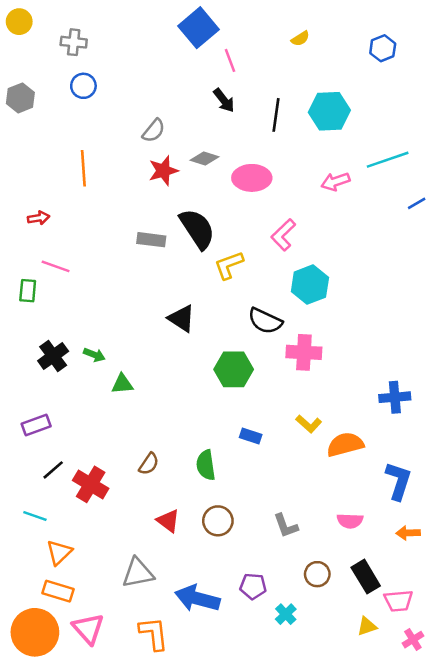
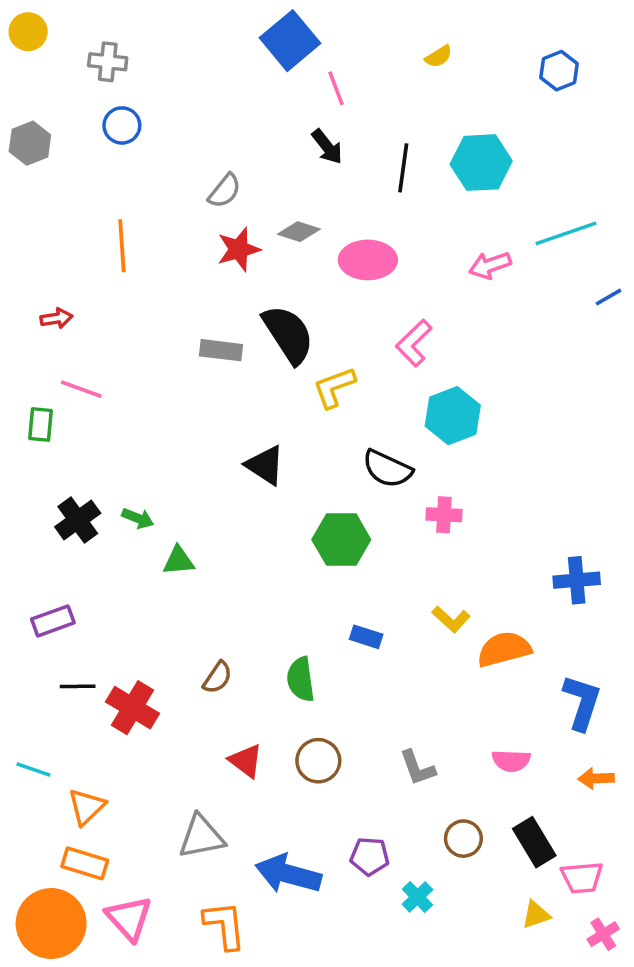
pink cross: (304, 352) -> (444, 515), size x0.7
black line: (53, 470) -> (78, 686), turned 40
cyan line: (35, 516) -> (33, 770), moved

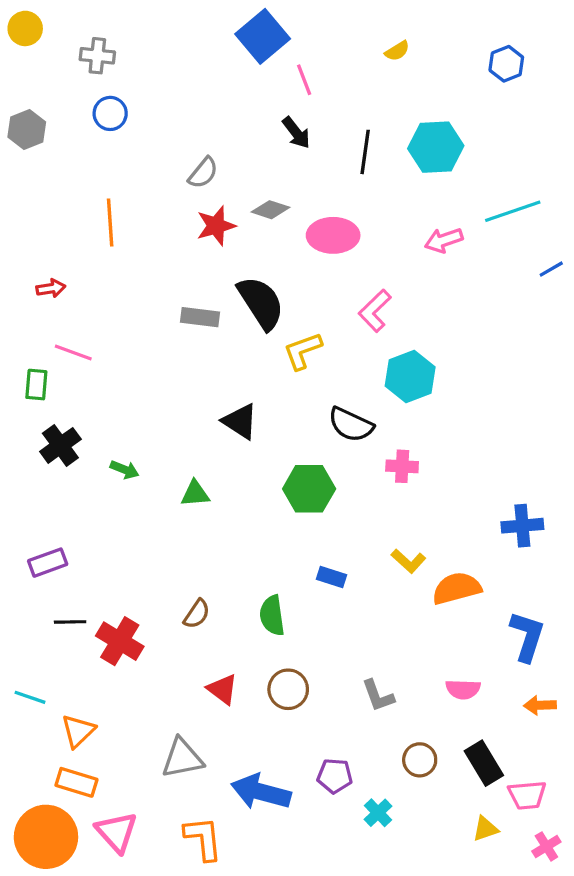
black cross: (78, 520) -> (60, 445), moved
green triangle: (179, 561) -> (195, 494), moved

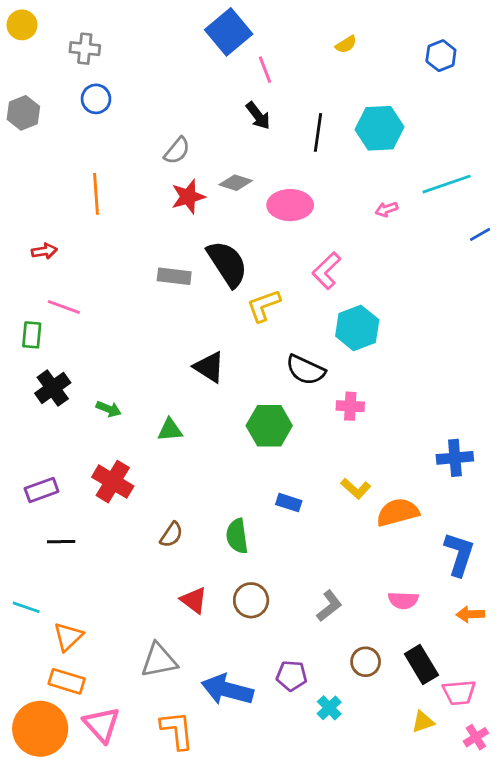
pink arrow: (444, 240) -> (387, 209), size x0.7
red cross: (120, 641) -> (113, 482), moved
gray L-shape: (378, 696) -> (329, 606), turned -108

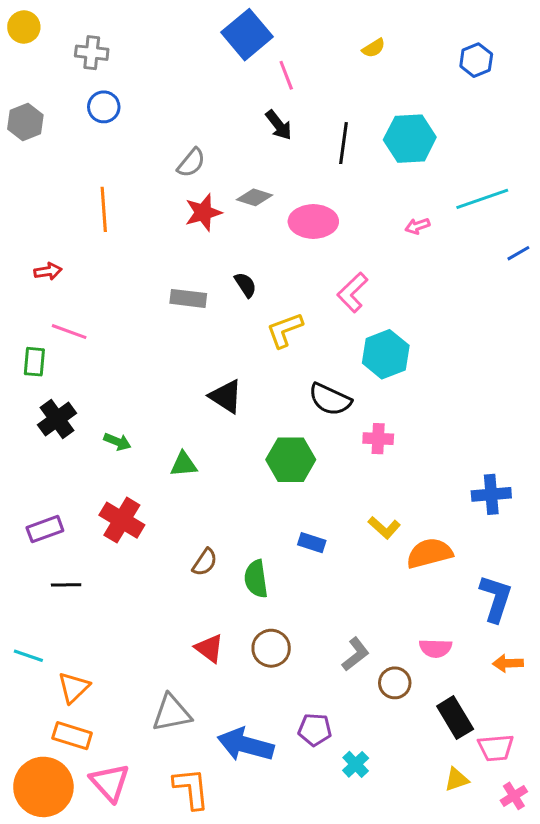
black semicircle: (227, 264) -> (245, 285), size x0.5
brown semicircle: (171, 535) -> (205, 562), moved
brown circle: (366, 662) -> (395, 683), moved

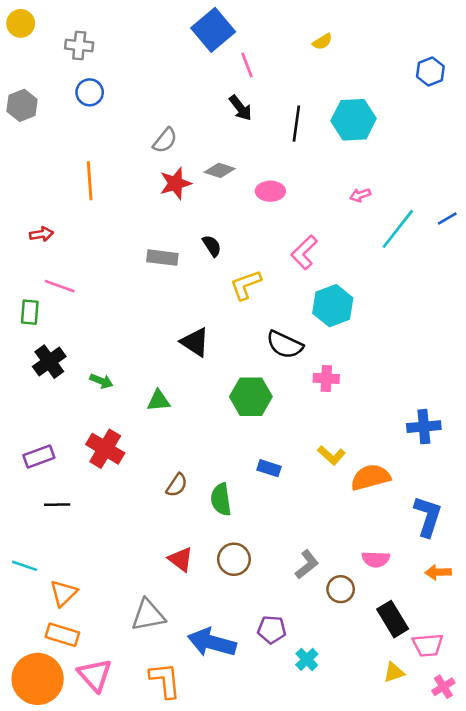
blue hexagon: (476, 60) -> (430, 72), moved
cyan line: (482, 199) -> (398, 229), moved, turned -33
pink ellipse: (313, 222) -> (270, 191), size x0.7

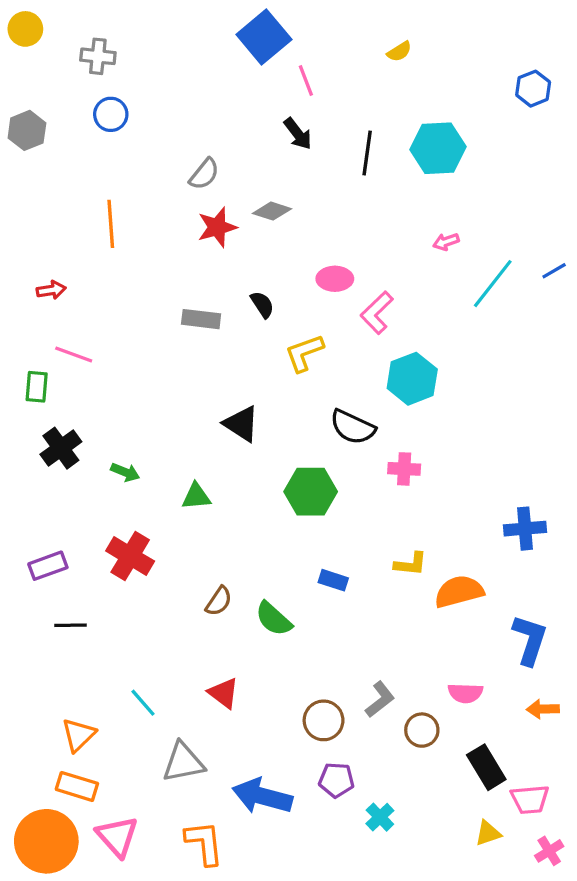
pink ellipse: (270, 191) -> (335, 279), moved
yellow L-shape: (332, 455) -> (411, 564), turned -36
green semicircle: (221, 499) -> (274, 619), turned -40
brown circle: (234, 559) -> (324, 720), moved
cyan line: (25, 566) -> (143, 703), moved, turned 30

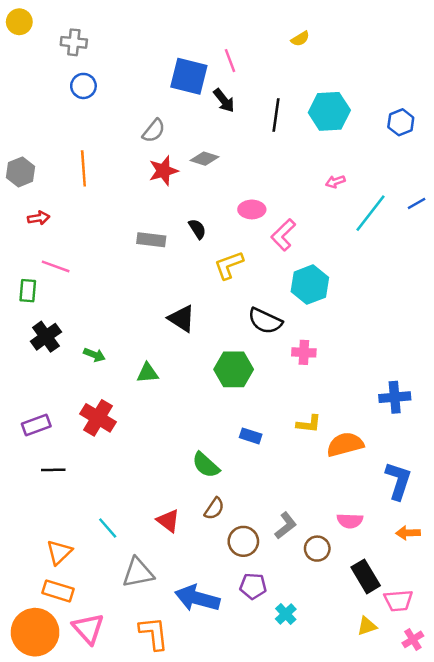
blue square: (264, 37) -> (189, 76), moved, turned -36
blue hexagon: (533, 89) -> (401, 122), moved
gray hexagon: (27, 130) -> (20, 172), moved
brown semicircle: (219, 601) -> (214, 509), moved

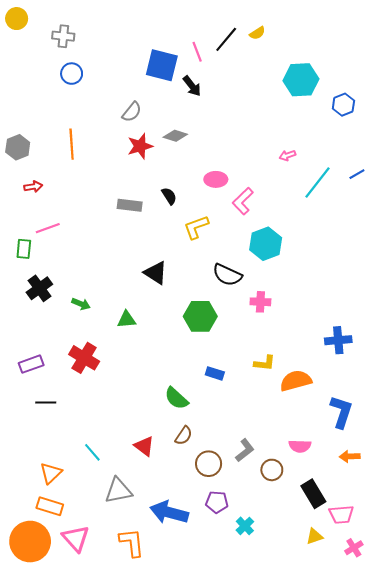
cyan hexagon: (329, 111) -> (301, 80), moved
black line: (276, 115) -> (226, 39), moved, turned 32
pink line: (56, 266) -> (48, 228), turned -40

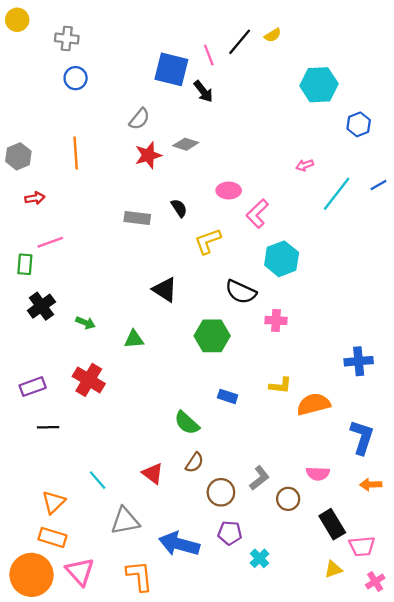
blue hexagon: (343, 105) -> (359, 124), moved

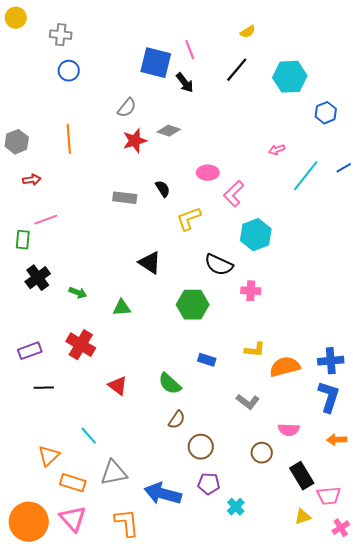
black line: (240, 42) -> (237, 70), moved
blue cross: (359, 361) -> (331, 361), moved
red triangle: (153, 474) -> (118, 386), moved
gray L-shape: (259, 478) -> (248, 402), moved, turned 75
orange rectangle: (52, 537) -> (73, 483), moved

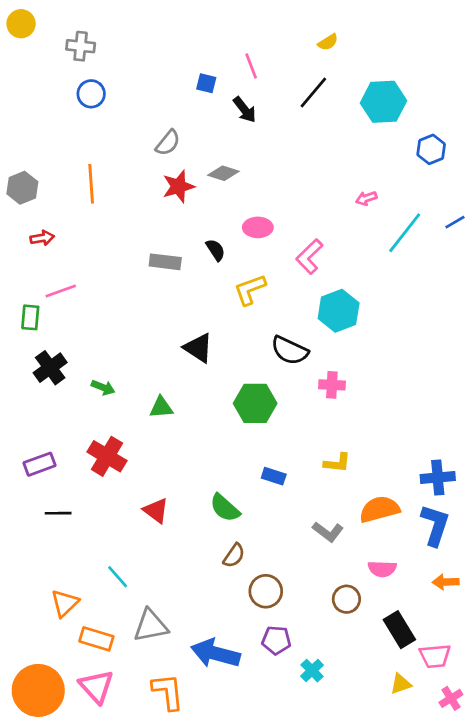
blue square: (156, 63) -> (206, 83), size x0.5
pink ellipse: (208, 173) -> (258, 227), moved
orange semicircle: (285, 367) -> (380, 509), moved

